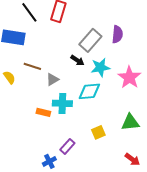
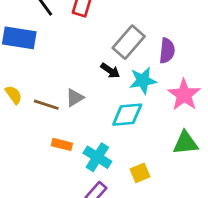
purple semicircle: (117, 34) -> (167, 51), moved
brown line: (32, 66) -> (46, 105), moved
cyan cross: (62, 103) -> (97, 157), moved, turned 30
green triangle: (130, 122) -> (185, 143), moved

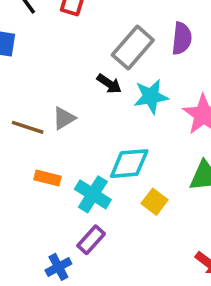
purple semicircle: (167, 51) -> (182, 38), moved
cyan diamond: (127, 115) -> (129, 164), moved
yellow square: (140, 173) -> (155, 202), moved, turned -30

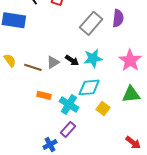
black arrow: (109, 84) -> (72, 60), moved
cyan star: (151, 96) -> (93, 58), moved

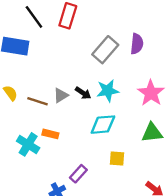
cyan cross: (69, 104) -> (28, 144), moved
yellow square: (103, 108) -> (117, 159), moved, turned -32

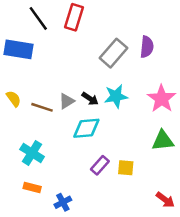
cyan diamond: (103, 125) -> (86, 128), moved
orange rectangle: (50, 134) -> (32, 187), moved
purple rectangle: (78, 174) -> (100, 165), moved

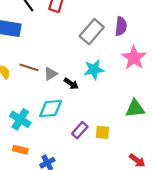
black arrow: (90, 99) -> (71, 84), moved
pink star: (162, 99) -> (134, 58), moved
brown line: (42, 107) -> (29, 67), moved
cyan diamond: (86, 128) -> (51, 109), moved

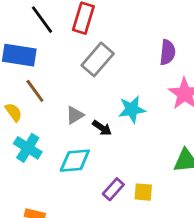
gray rectangle: (92, 32) -> (98, 59), moved
brown line: (29, 67) -> (35, 91), moved, turned 36
cyan cross: (20, 119) -> (28, 148), moved

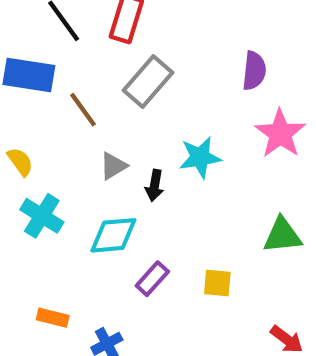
brown line: (35, 91) -> (83, 110), moved
black arrow: (102, 128) -> (155, 185), turned 66
purple rectangle: (113, 189) -> (152, 279), moved

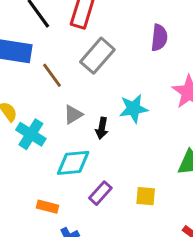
purple semicircle: (254, 71) -> (159, 38), moved
cyan cross: (42, 216) -> (31, 134), moved
orange rectangle: (53, 318) -> (47, 207), moved

